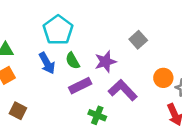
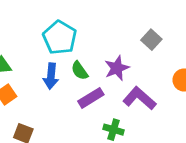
blue arrow: (47, 63) -> (51, 76), turned 40

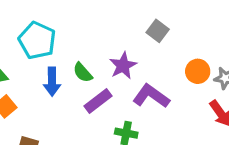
cyan pentagon: (60, 38) -> (37, 40), moved

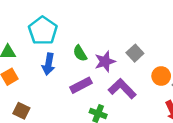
gray square: (158, 31) -> (135, 53), moved
green semicircle: (83, 73) -> (80, 53), moved

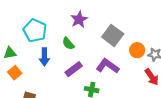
gray square: (135, 53) -> (113, 35), size x1.5
purple star: (105, 62) -> (79, 19), moved

